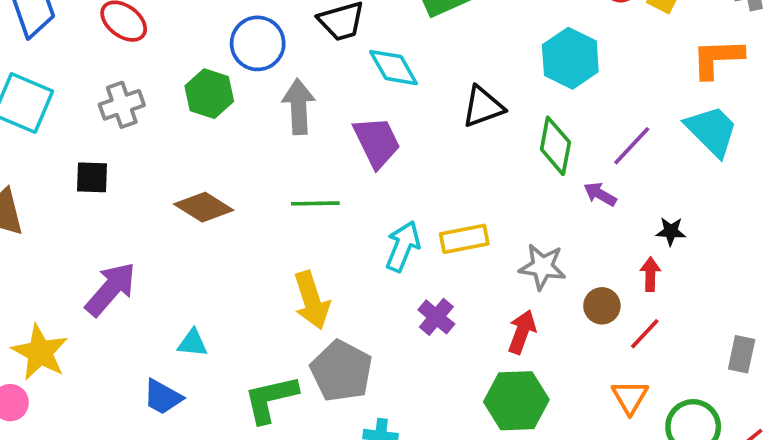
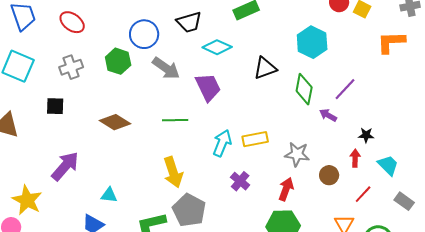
cyan diamond: (394, 68) -> (217, 47), turned -36
gray arrow: (299, 107) -> (166, 68), turned 128
cyan trapezoid: (712, 131) -> (388, 165), moved, size x0.7
red line: (645, 334) -> (363, 194), moved
gray rectangle: (742, 354) -> (404, 201), turned -66

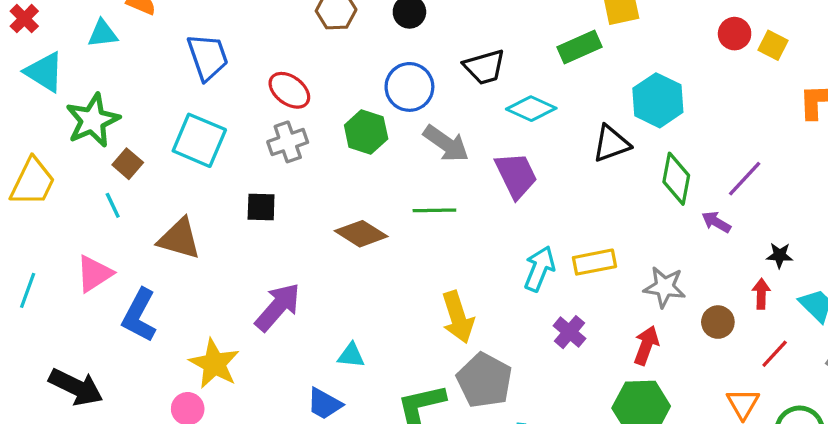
red ellipse: (72, 22) -> (289, 90), moved
cyan hexagon: (312, 42) -> (658, 100), moved
green line: (175, 120) -> (434, 210), moved

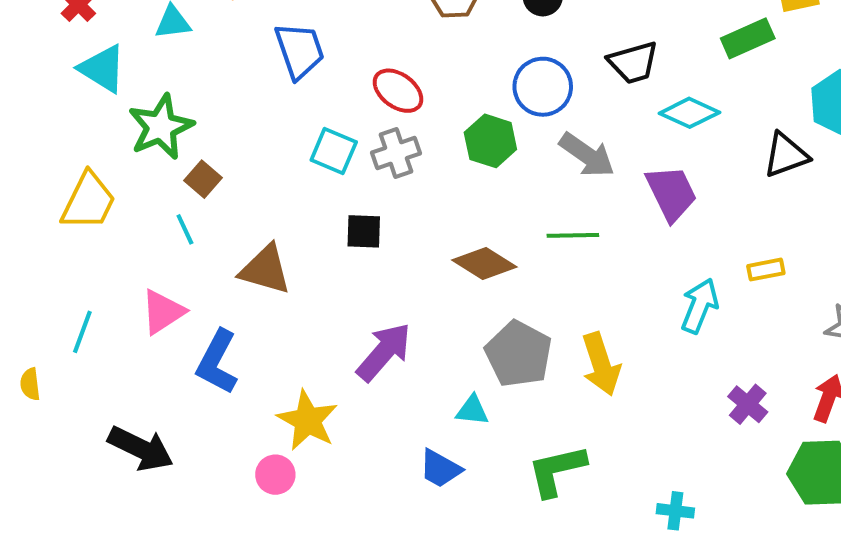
cyan square: (199, 140) -> (334, 151), moved, size x0.7
yellow rectangle: (595, 262) -> (766, 270), moved, size x0.7
purple cross: (570, 332) -> (748, 404), moved
gray pentagon: (484, 380) -> (519, 354), moved

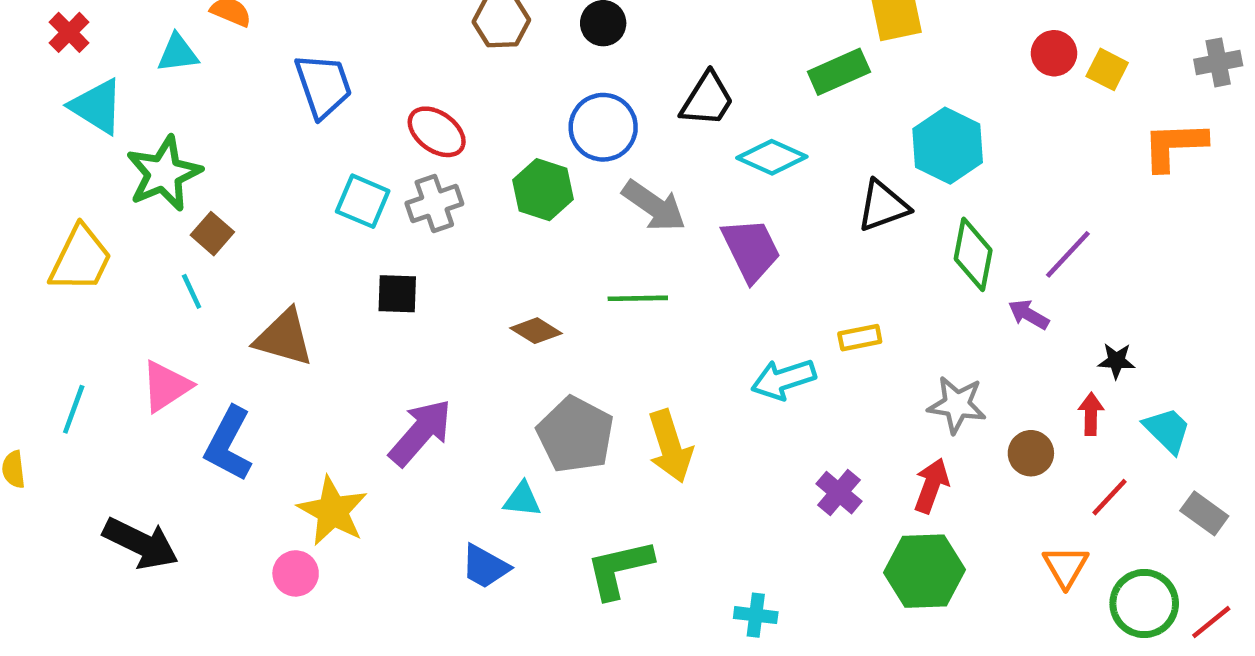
black trapezoid: (633, 63) -> (707, 99), turned -42
brown diamond: (484, 264) -> (536, 331), size x0.7
cyan arrow: (699, 306) -> (783, 379), turned -130

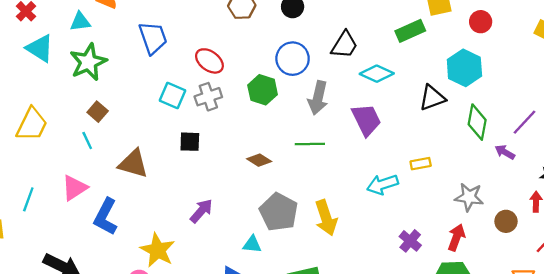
red circle: (1054, 53) -> (481, 22), moved
green star: (164, 173) -> (88, 62), moved
gray arrow: (654, 206) -> (318, 98), turned 68
purple arrow: (420, 432) -> (201, 211), size x0.7

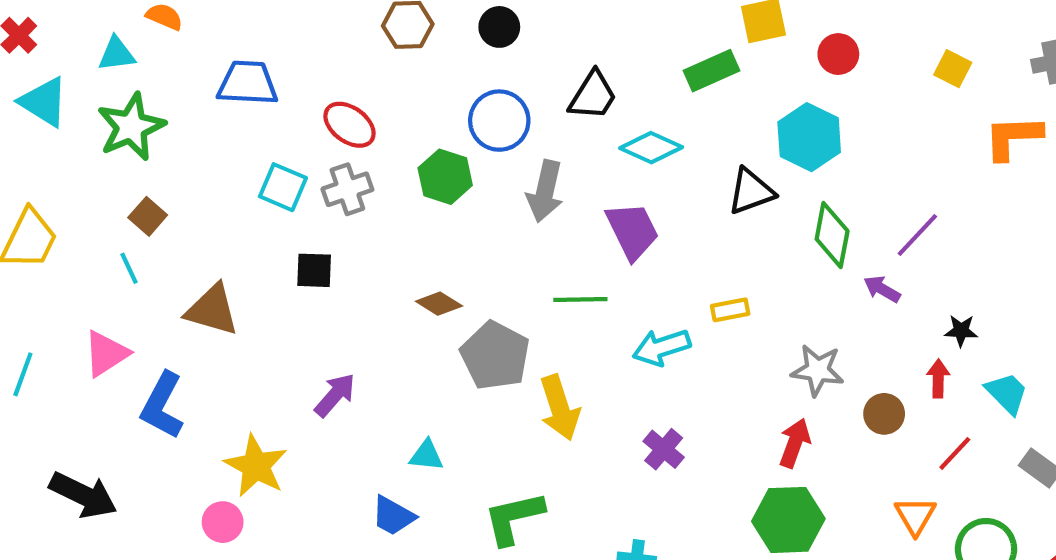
blue trapezoid: (153, 38) -> (248, 83), turned -68
green line: (310, 144) -> (580, 299), moved
gray pentagon: (279, 212) -> (495, 356), moved
purple cross: (410, 241) -> (664, 449), moved

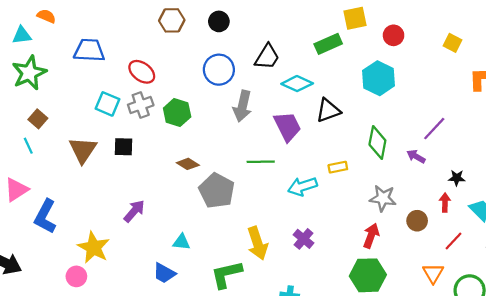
green hexagon: (445, 177) -> (177, 112), moved
black triangle: (751, 191) -> (328, 110), moved
green diamond: (832, 235) -> (377, 142), moved
brown triangle: (212, 310) -> (83, 150), moved, turned 48
yellow arrow: (560, 408) -> (257, 243), moved

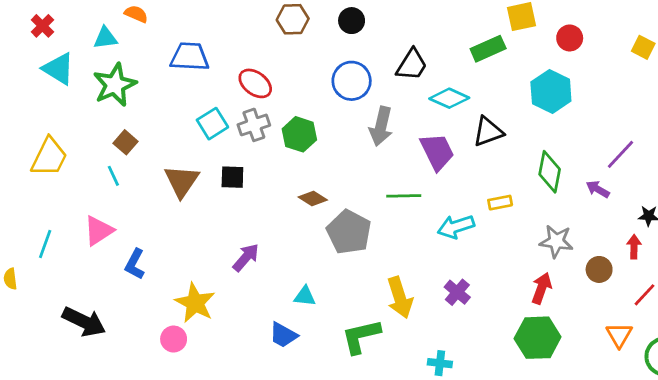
cyan square: (107, 104) -> (212, 124), turned 35
blue L-shape: (45, 216) -> (135, 264), size x0.7

